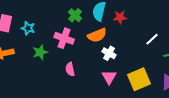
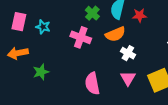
green star: (40, 52) -> (41, 72), moved
pink semicircle: (70, 69) -> (92, 83), moved, size x1.5

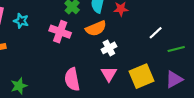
white cross: (128, 53) -> (109, 48), turned 32
green star: (41, 72) -> (19, 86), moved

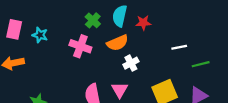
white line: (156, 33) -> (179, 47), turned 32
pink triangle: (109, 74) -> (120, 90), moved

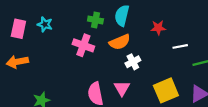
green cross: (93, 20) -> (95, 20), turned -32
red star: (143, 23) -> (158, 28), moved
cyan star: (40, 35) -> (45, 24), moved

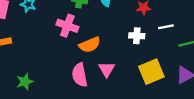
orange semicircle: (120, 42) -> (90, 45), moved
white cross: (133, 62) -> (137, 36), moved, turned 32

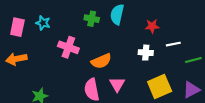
pink cross: (67, 26) -> (68, 47), moved

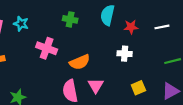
cyan semicircle: (117, 14) -> (107, 15), moved
white line: (173, 44) -> (162, 27), moved
yellow square: (160, 87) -> (138, 88), size x0.6

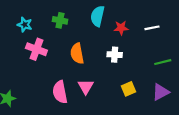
cyan star: (21, 24) -> (25, 25), moved
orange semicircle: (80, 62) -> (77, 54), moved, turned 102

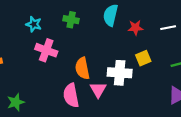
orange semicircle: (77, 54) -> (82, 68), moved
white cross: (115, 55) -> (120, 73), moved, size x1.5
yellow square: (129, 89) -> (143, 58), moved

